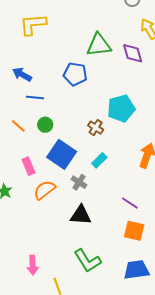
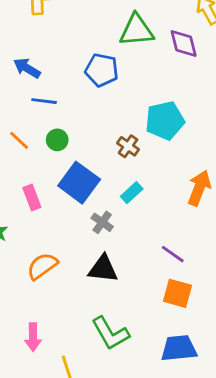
orange semicircle: (45, 190) -> (42, 266), moved

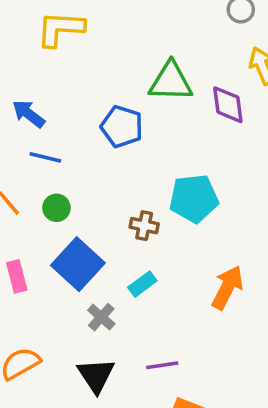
brown cross: (128, 146) -> (144, 226), turned -30
purple line: (173, 254) -> (162, 365), moved, turned -50
black triangle: (103, 269) -> (96, 375), turned 44

